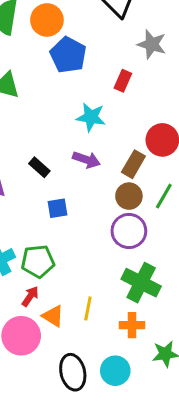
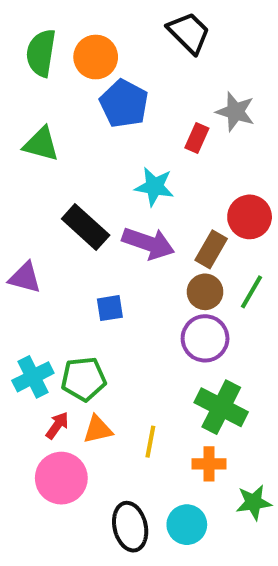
gray star: (152, 44) -> (235, 112), moved
purple arrow: (86, 160) -> (148, 243), size x1.4
black rectangle: (39, 167) -> (86, 227), moved, size x1.6
red arrow: (30, 296) -> (57, 425), moved
orange triangle: (53, 316) -> (98, 429), moved, turned -45

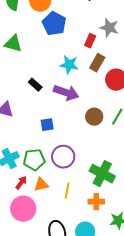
black rectangle: (86, 227) -> (35, 85), size x0.6
brown rectangle: (211, 249) -> (97, 63), moved
purple circle: (205, 338) -> (63, 157), moved

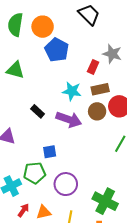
brown rectangle: (97, 63) -> (100, 89), turned 48
brown circle: (94, 117) -> (97, 111), moved
green pentagon: (34, 160) -> (35, 173), moved

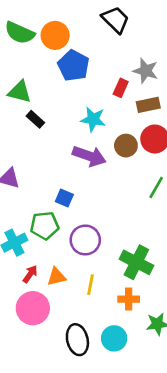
green semicircle: (15, 25) -> (20, 33), turned -75
brown rectangle: (100, 89) -> (148, 105), moved
black rectangle: (38, 111) -> (35, 119), moved
blue square: (50, 152) -> (64, 198), turned 32

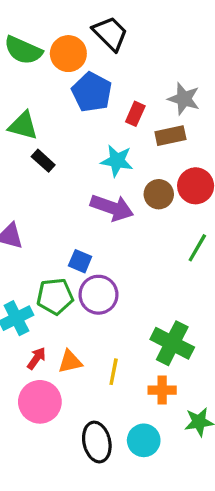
black trapezoid: (115, 20) -> (110, 33), moved
red rectangle: (121, 88) -> (135, 114), moved
brown rectangle: (148, 105) -> (170, 136), moved
purple circle: (85, 240) -> (98, 295), moved

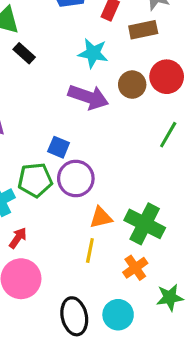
orange triangle: (70, 362) -> (101, 218), moved
orange cross: (162, 390) -> (135, 268), turned -35

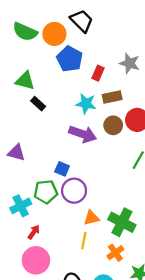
brown rectangle: (143, 30) -> (112, 97), moved

